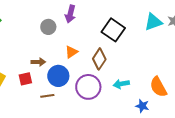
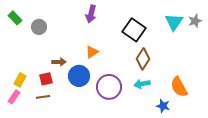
cyan triangle: (153, 22) -> (174, 22), turned -36
gray circle: (48, 27) -> (39, 27), moved
brown diamond: (99, 59) -> (143, 59), moved
brown line: (47, 96) -> (43, 97), moved

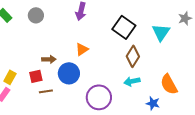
cyan triangle: (174, 22) -> (161, 32), moved
gray circle: (39, 27) -> (36, 15), moved
purple circle: (109, 87) -> (99, 97), moved
brown line: (43, 97) -> (46, 91), moved

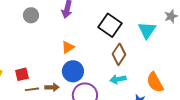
gray circle: (36, 15) -> (31, 15), moved
brown arrow: (49, 59) -> (52, 87), moved
blue circle: (69, 73) -> (73, 71), moved

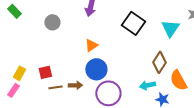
gray circle: (31, 15) -> (52, 22), moved
brown diamond: (119, 54) -> (159, 62), moved
cyan arrow: (118, 79) -> (147, 85), moved

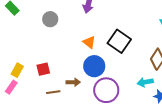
black square: (133, 23) -> (119, 41), moved
orange triangle: (91, 45) -> (89, 42), turned -48
brown line: (55, 87) -> (53, 92), moved

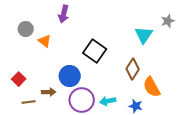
orange triangle: (89, 42) -> (45, 41), moved
red square: (43, 69) -> (19, 79), turned -32
cyan arrow: (145, 82) -> (108, 101), moved

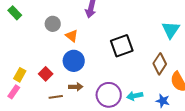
black square: (95, 51) -> (122, 46), turned 35
blue circle: (70, 76) -> (74, 61), moved

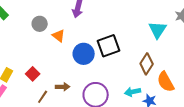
blue circle: (74, 61) -> (84, 54), moved
cyan arrow: (135, 96) -> (133, 92), moved
brown line: (56, 97) -> (43, 97), turned -48

